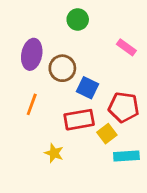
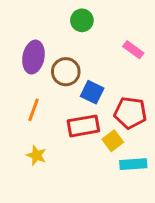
yellow star: (54, 153) -> (36, 155), moved

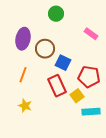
red rectangle: (83, 126) -> (57, 86), turned 75

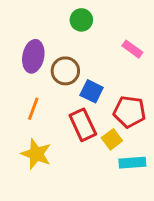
yellow star: (25, 106) -> (36, 154), size x1.5

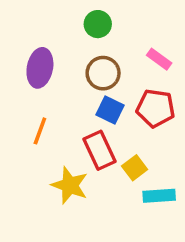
brown circle: (65, 71) -> (103, 73), moved
red pentagon: (129, 112) -> (156, 108), moved
yellow star: (36, 154) -> (70, 185), moved

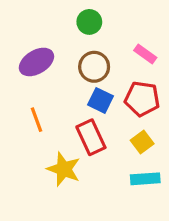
purple ellipse: (40, 68) -> (36, 62), turned 48
orange line: (40, 131) -> (36, 120), turned -40
yellow square: (135, 168) -> (142, 142), moved

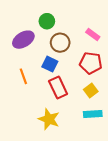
green circle: (89, 22) -> (47, 21), moved
blue square: (101, 100) -> (50, 64), moved
yellow star: (64, 169) -> (49, 119), moved

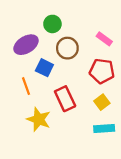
blue square: (50, 64) -> (44, 68), moved
yellow star: (49, 119) -> (39, 119), moved

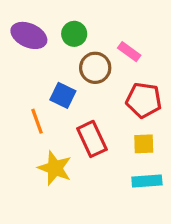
pink rectangle: (104, 39) -> (129, 52), moved
purple ellipse: (26, 45) -> (29, 35), moved, turned 55
yellow square: (102, 102) -> (144, 144), turned 35

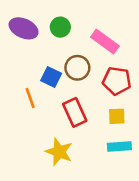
pink rectangle: (129, 52) -> (105, 42), size x1.5
brown circle: (95, 68) -> (77, 68), moved
yellow star: (55, 168) -> (59, 152), moved

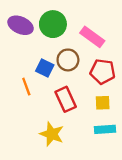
green circle: (60, 27) -> (53, 24), size x1.5

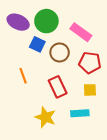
blue square: (45, 68) -> (37, 44), moved
cyan rectangle: (105, 129) -> (80, 113), moved

